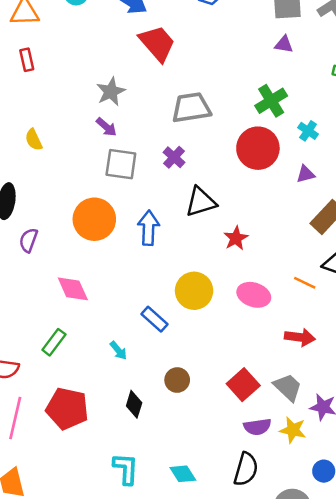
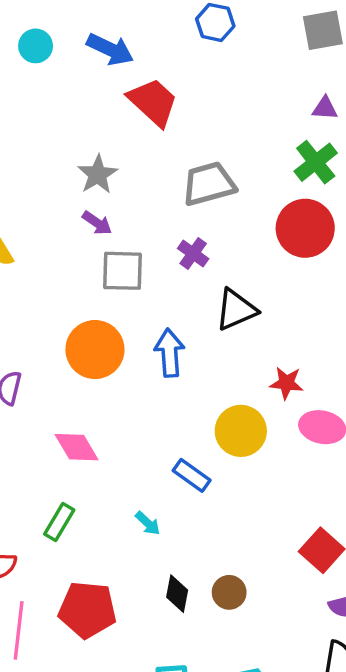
purple triangle: (284, 44) -> (325, 108), moved
red star: (236, 238) -> (286, 383), moved, turned -30
brown circle: (177, 380) -> (229, 592), moved

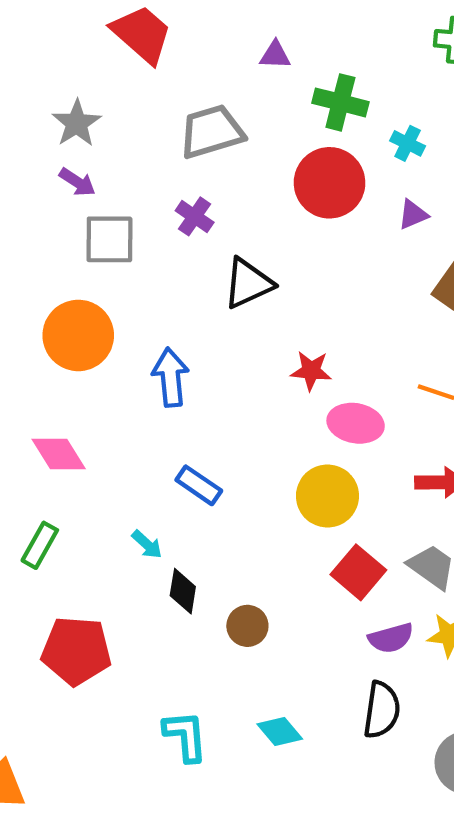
purple triangle: (325, 108) -> (275, 55), moved
green cross: (316, 162) -> (340, 102), turned -36
blue arrow: (170, 353) -> (171, 377), moved
yellow circle: (241, 431) -> (327, 496), moved
black diamond: (177, 594) -> (183, 591), moved

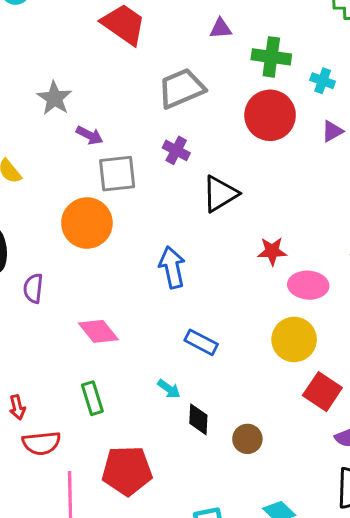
gray star: (77, 123) -> (54, 98), moved
orange circle: (78, 335) -> (87, 223), moved
green rectangle: (40, 545) -> (92, 398), turned -40

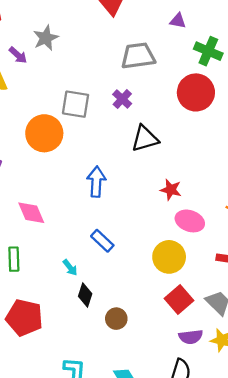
purple arrow: (90, 135) -> (18, 55), moved

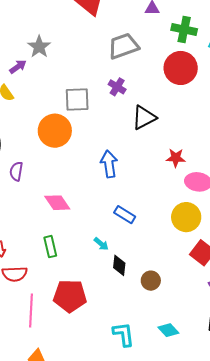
purple arrow: (18, 55) -> (18, 67), turned -66

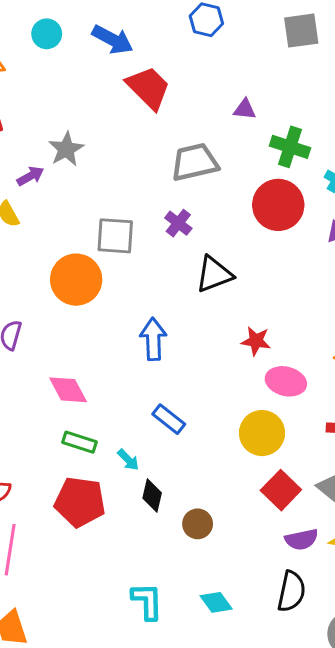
green rectangle: (50, 247) -> (79, 442), moved, turned -65
red pentagon: (70, 296) -> (80, 502), moved

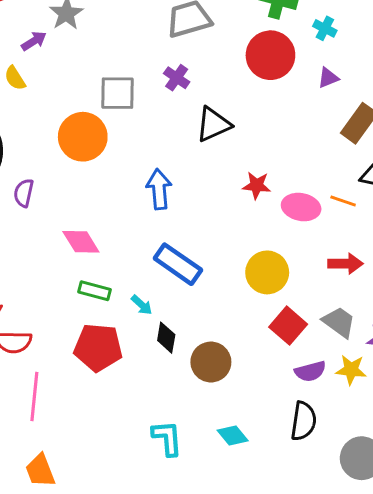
pink ellipse: (286, 381) -> (301, 207), moved
blue rectangle: (169, 419) -> (178, 264), size x1.5
brown circle: (198, 524) -> (211, 362), size x1.4

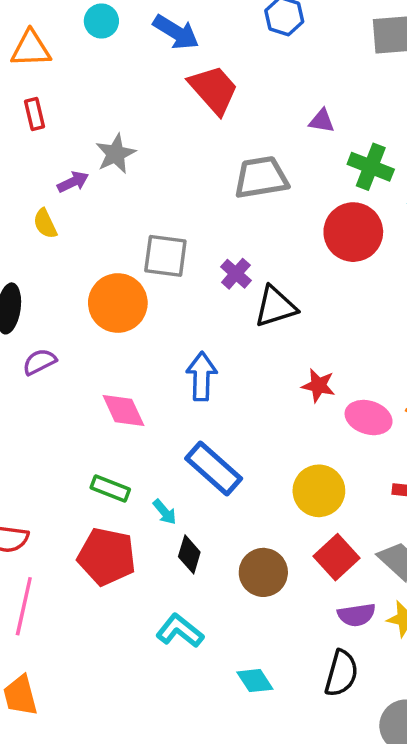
purple cross: (177, 78) -> (236, 274), moved
purple semicircle: (24, 193) -> (40, 362), turned 44
pink diamond: (81, 242) -> (123, 411), moved
brown circle: (211, 362) -> (263, 572), moved
cyan L-shape: (167, 438) -> (180, 631), moved, turned -54

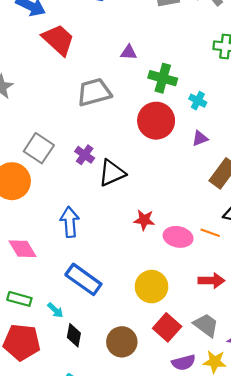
gray square: (165, 256) -> (39, 148), turned 32

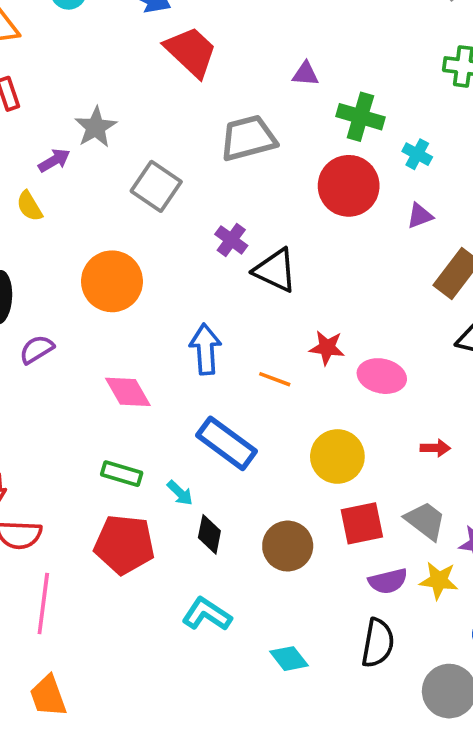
gray square: (39, 148) -> (156, 186), moved
black triangle: (112, 173) -> (275, 270), turned 48
orange line: (210, 233) -> (275, 379), moved
red arrow: (211, 281) -> (435, 448), size x0.7
red square: (167, 327) -> (362, 523), turned 36

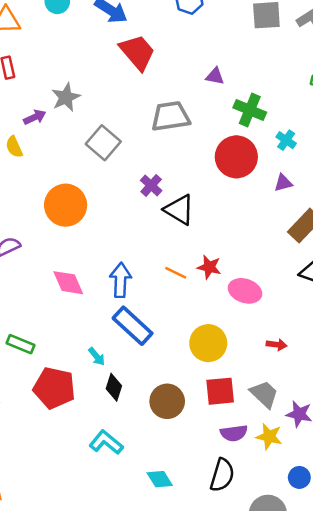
blue arrow: (205, 349) -> (120, 280), moved
orange line: (275, 379) -> (176, 273), moved
green rectangle: (122, 474) -> (20, 344), moved

